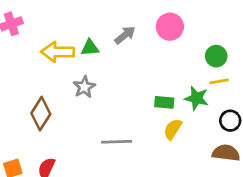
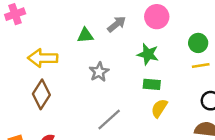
yellow arrow: (58, 52) -> (43, 58), moved
gray star: (84, 87) -> (99, 72), moved
green star: (197, 98) -> (148, 54), moved
gray line: (117, 142) -> (109, 119), turned -40

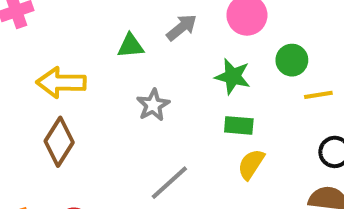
green circle: (198, 43) -> (292, 60), moved

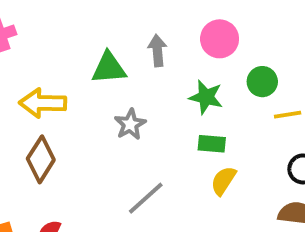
gray arrow: (182, 27) -> (157, 50), turned -56
green triangle: (131, 46) -> (109, 68), size x1.4

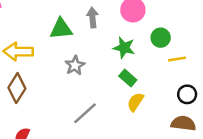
green rectangle: (212, 144) -> (128, 78), turned 36

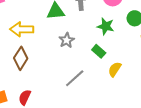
green rectangle: (128, 78) -> (99, 51), moved

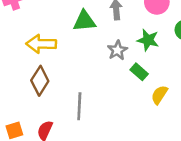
gray star: (67, 40) -> (117, 50), moved
gray line: (75, 78) -> (79, 106), moved, turned -45

